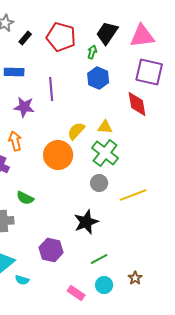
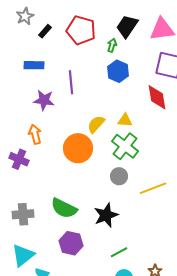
green semicircle: (25, 198) -> (64, 208), moved, size x1.5

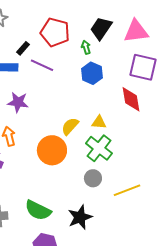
black rectangle: (45, 31) -> (23, 48), moved
green arrow: (112, 45) -> (86, 47), turned -32
purple line: (71, 82) -> (42, 65), moved, turned -60

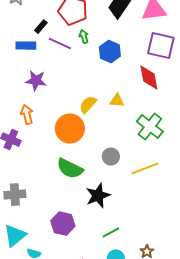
green arrow: (86, 47) -> (84, 37), moved
green cross: (99, 148) -> (150, 127), moved
green semicircle: (38, 210) -> (70, 169), moved

